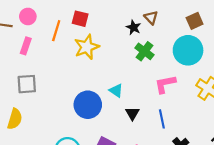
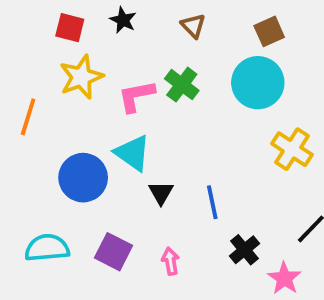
black star: (134, 27) -> (123, 20), moved
orange line: (56, 31) -> (28, 117), moved
pink L-shape: (165, 84) -> (136, 96), moved
cyan triangle: (116, 91) -> (132, 153), size x1.5

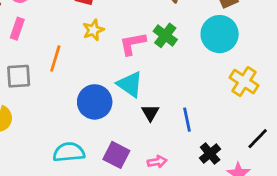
yellow star: (81, 77) -> (93, 30), size x0.7
pink arrow: (170, 261) -> (157, 162), turned 90

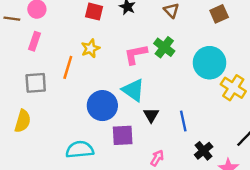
yellow star: (93, 30) -> (90, 48), moved
cyan circle: (220, 34) -> (209, 63), moved
purple square: (116, 155) -> (123, 135), moved, turned -30
pink arrow: (157, 162) -> (157, 158), turned -49

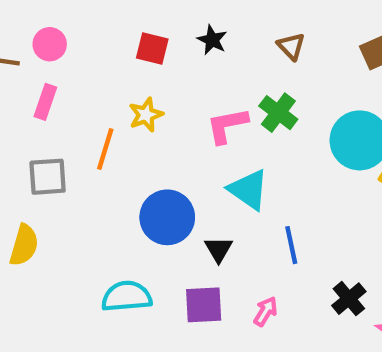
cyan triangle: (133, 90) -> (248, 190), moved
black triangle: (151, 115) -> (219, 249), moved
blue line: (183, 121) -> (291, 245), moved
purple square: (123, 135) -> (204, 305), moved

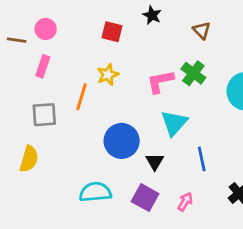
black star: (212, 40) -> (152, 15), moved
cyan triangle: (248, 190) -> (174, 123), turned 36
purple square: (204, 305) -> (145, 198), turned 32

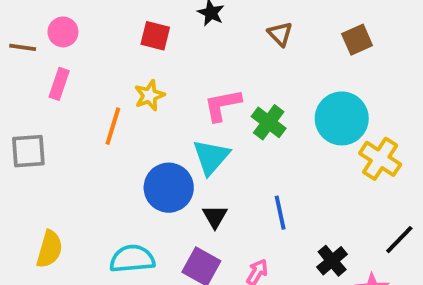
green cross: (193, 73) -> (269, 122), moved
gray square: (44, 115) -> (28, 151), moved
cyan triangle: (174, 123) -> (211, 157), moved
yellow semicircle: (29, 159) -> (50, 249), moved

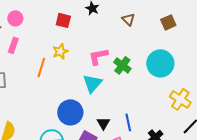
yellow cross: (380, 159) -> (180, 99), moved
blue circle: (169, 188) -> (70, 112), moved
blue line: (280, 213) -> (128, 122), moved
black triangle: (215, 216) -> (103, 123), moved

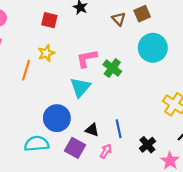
brown square: (168, 22) -> (142, 14), moved
cyan circle: (160, 63) -> (153, 48), moved
black triangle: (103, 123) -> (92, 130), turned -40

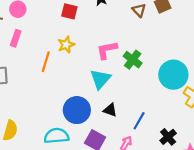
cyan circle: (153, 48) -> (173, 75), moved
blue line: (119, 129) -> (139, 121), turned 42
black triangle: (92, 130) -> (110, 110), moved

